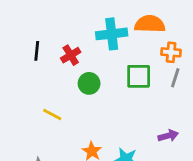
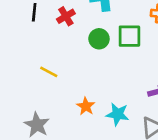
green circle: (89, 83) -> (99, 39), moved

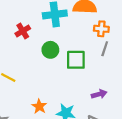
green square: (129, 36) -> (76, 60), moved

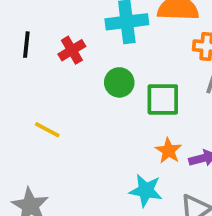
orange star: (39, 106) -> (169, 151), moved

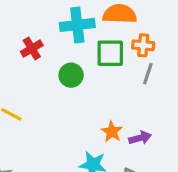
green square: (163, 99) -> (110, 53), moved

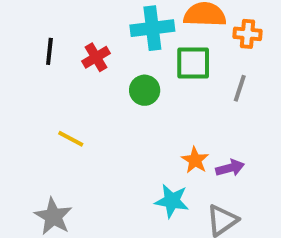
orange cross: (143, 45) -> (248, 34), moved

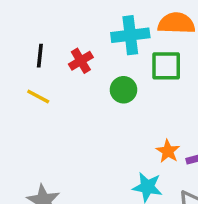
yellow line: (71, 139) -> (38, 97), moved

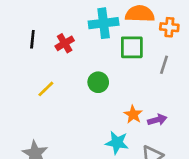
green circle: (123, 90) -> (98, 82), moved
yellow line: (38, 97) -> (46, 89), moved, turned -72

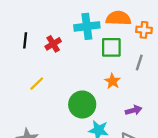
green circle: (98, 82) -> (82, 104), moved, size x1.5
orange star: (133, 114) -> (113, 81), moved

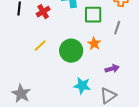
yellow line: (37, 84) -> (40, 46), moved
green circle: (82, 104) -> (71, 51), moved

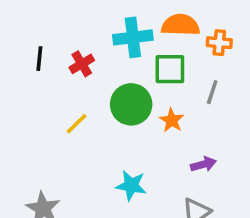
green circle: (71, 51) -> (131, 104), moved
cyan star: (82, 86) -> (131, 185), moved

